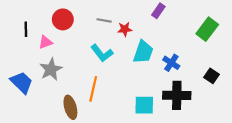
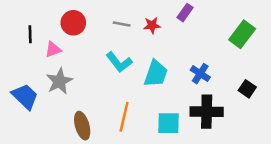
red star: (125, 29) -> (152, 25), moved
cyan trapezoid: (143, 52) -> (156, 74), moved
orange line: (93, 89) -> (124, 117), moved

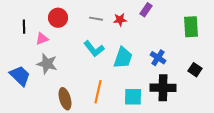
green rectangle: (242, 34) -> (191, 27), turned -40
gray star: (59, 81) -> (47, 64), turned -30

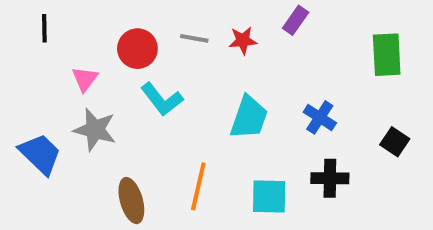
red circle: (58, 18) -> (137, 49), moved
black line: (24, 27) -> (44, 28), moved
pink triangle: (42, 39) -> (85, 79), turned -32
cyan L-shape: (94, 49) -> (162, 99), moved
black cross: (163, 88) -> (330, 178), size x0.7

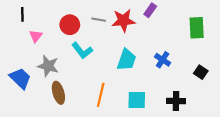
red star: (243, 40) -> (123, 21), size x1.6
pink triangle: (85, 79) -> (36, 36), moved
black cross: (330, 178) -> (176, 101), moved
brown ellipse: (131, 201) -> (58, 93), moved

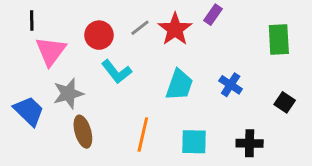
gray line: (99, 20) -> (140, 28), turned -48
red star: (123, 21) -> (175, 29), turned -30
pink triangle: (36, 36) -> (51, 51), size x1.6
gray star: (48, 66) -> (68, 94), turned -30

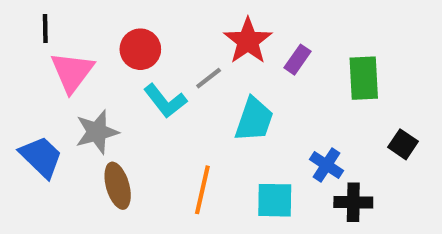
purple rectangle: (213, 15) -> (298, 60), moved
gray line: (140, 28) -> (209, 78), moved
green rectangle: (279, 39) -> (364, 78), moved
blue cross: (231, 85) -> (326, 165), moved

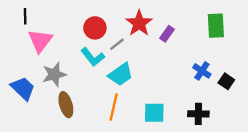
red circle: (140, 49) -> (95, 28), moved
green rectangle: (364, 78) -> (216, 26), moved
cyan trapezoid: (254, 120) -> (121, 74), moved, turned 36
blue cross: (326, 165) -> (202, 71), moved

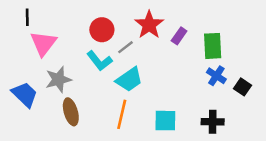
green rectangle: (216, 26) -> (213, 46), moved

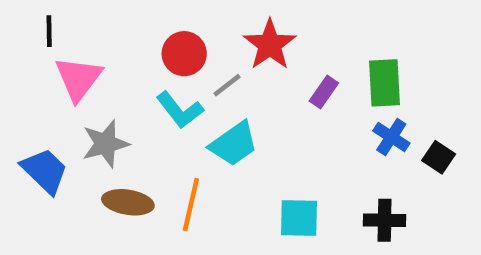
purple rectangle: (179, 36) -> (324, 92), moved
brown ellipse: (71, 112) -> (128, 202), turned -65
orange line: (122, 114) -> (191, 205), moved

